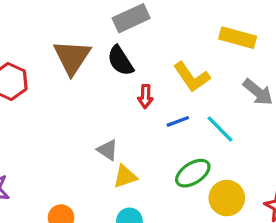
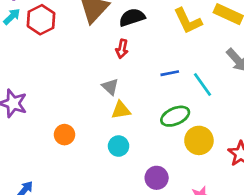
black semicircle: (120, 61) -> (132, 17), turned 95
yellow L-shape: (192, 77) -> (188, 21), moved
red arrow: (145, 96) -> (122, 49), moved

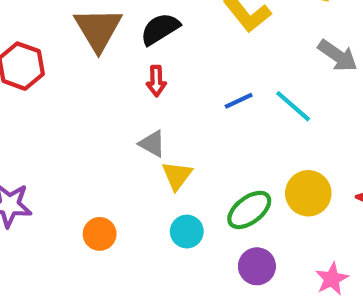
yellow triangle: (121, 110) -> (177, 176), turned -30
green ellipse: (175, 116) -> (249, 210), moved

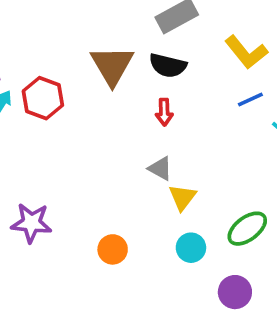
black semicircle: (160, 29) -> (168, 65), turned -135
blue line: (239, 101) -> (250, 99), moved
purple circle: (257, 266) -> (235, 292), moved

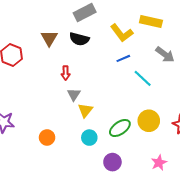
brown triangle: (112, 65) -> (49, 38), size x0.7
red arrow: (164, 112) -> (66, 73), moved
gray triangle: (160, 168) -> (74, 94), turned 32

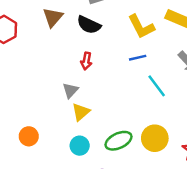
red arrow: (66, 73) -> (86, 61), moved

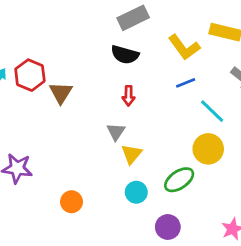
brown triangle: (53, 17) -> (61, 93), moved
orange circle: (29, 136) -> (72, 202), moved
yellow circle: (155, 138) -> (208, 149), moved

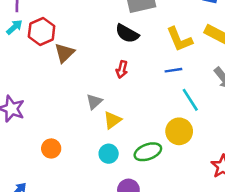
gray triangle: (116, 132) -> (94, 102), moved

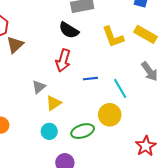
red arrow: (122, 69) -> (63, 61), size x1.5
blue line: (173, 70) -> (90, 79), moved

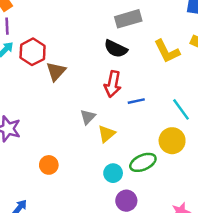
blue line: (90, 79) -> (136, 101), moved
cyan circle: (49, 131) -> (113, 173), moved

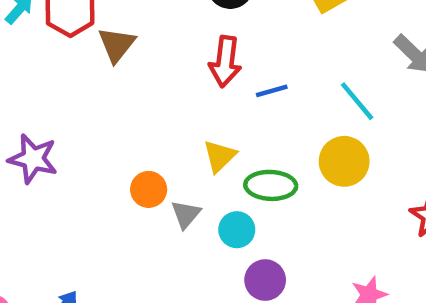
gray triangle: (88, 117) -> (186, 214), moved
green ellipse: (143, 162) -> (271, 185), moved, turned 30
orange circle: (49, 165) -> (149, 189), moved

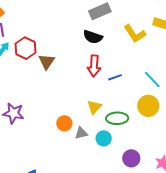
gray triangle: (186, 214) -> (81, 133), turned 40
purple circle: (265, 280) -> (131, 158), moved

